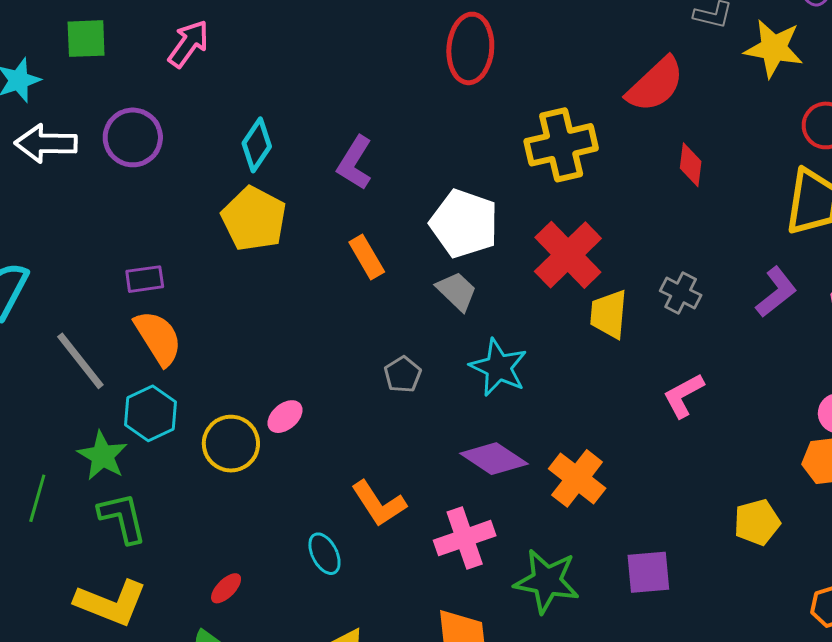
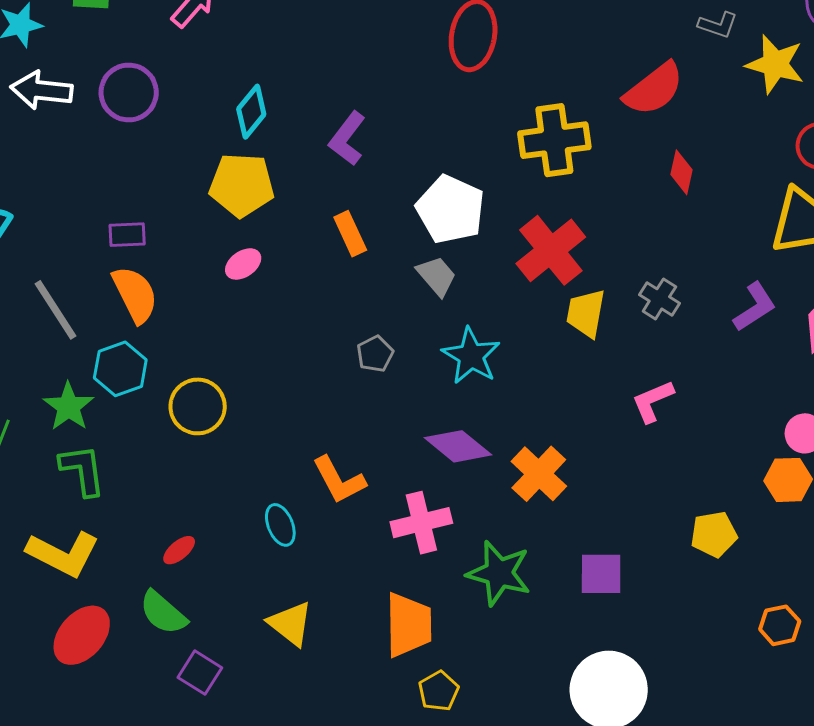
yellow pentagon: (254, 219) -> (242, 185), turned -30
pink ellipse: (285, 417) -> (243, 264), moved

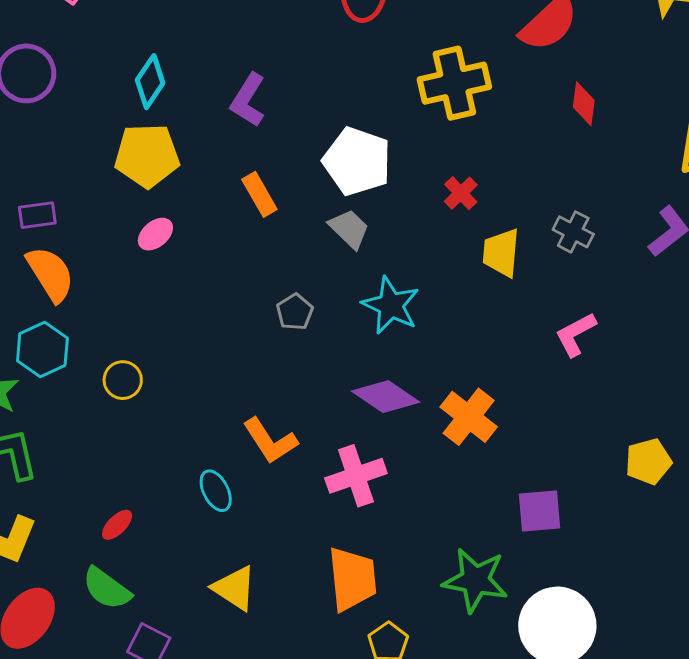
red cross: (551, 250) -> (461, 193), size x0.5
yellow circle: (198, 406) -> (123, 380), size x0.7
green star: (499, 573) -> (475, 580), moved

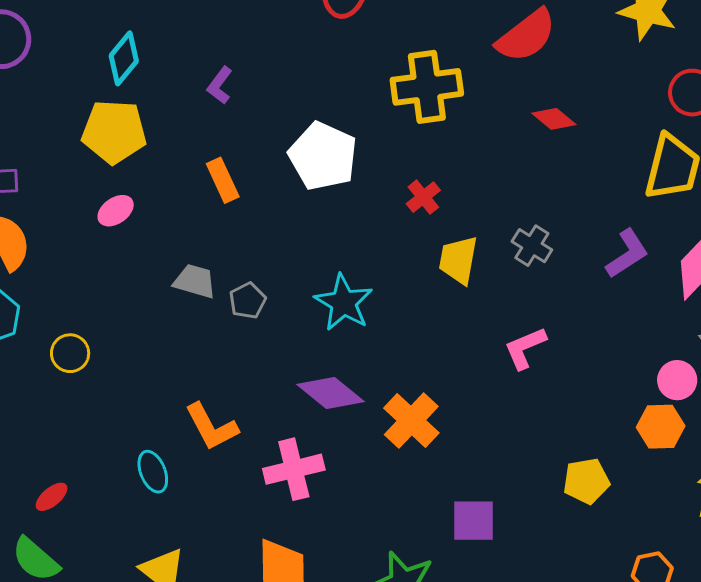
purple L-shape: (248, 100) -> (220, 85), size x0.7
red diamond: (584, 104) -> (554, 119), turned -63
gray trapezoid: (349, 229) -> (195, 281), moved, turned -33

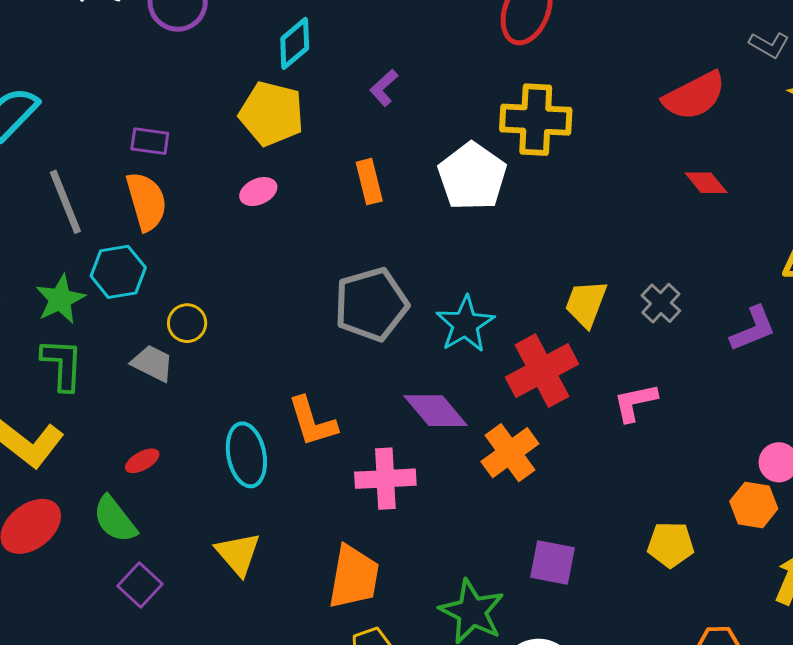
yellow cross: (427, 87) -> (536, 120), moved
red cross: (423, 197) -> (542, 371), moved, size x2.0
gray trapezoid: (195, 281) -> (152, 363), moved
gray pentagon: (247, 301) -> (371, 304), size x2.0
cyan ellipse: (153, 472) -> (246, 455), size x1.5

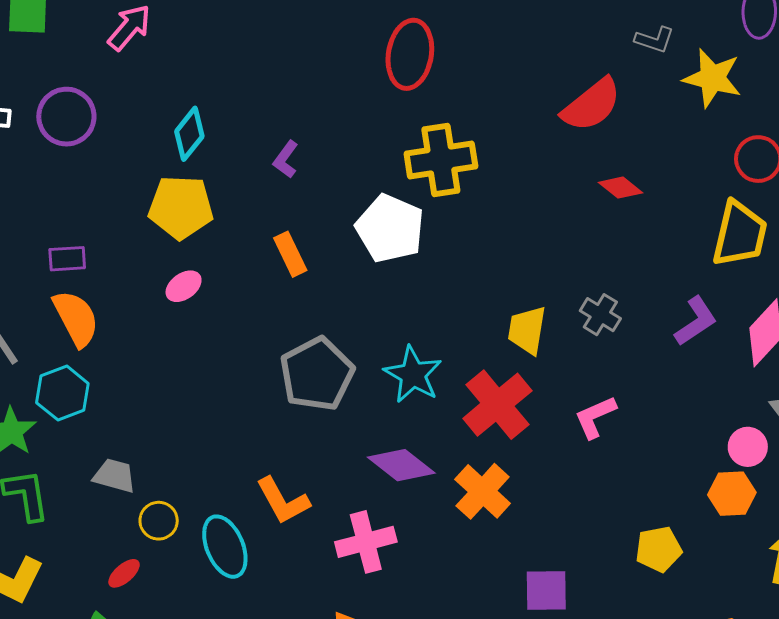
yellow circle: (187, 323) -> (159, 521), moved

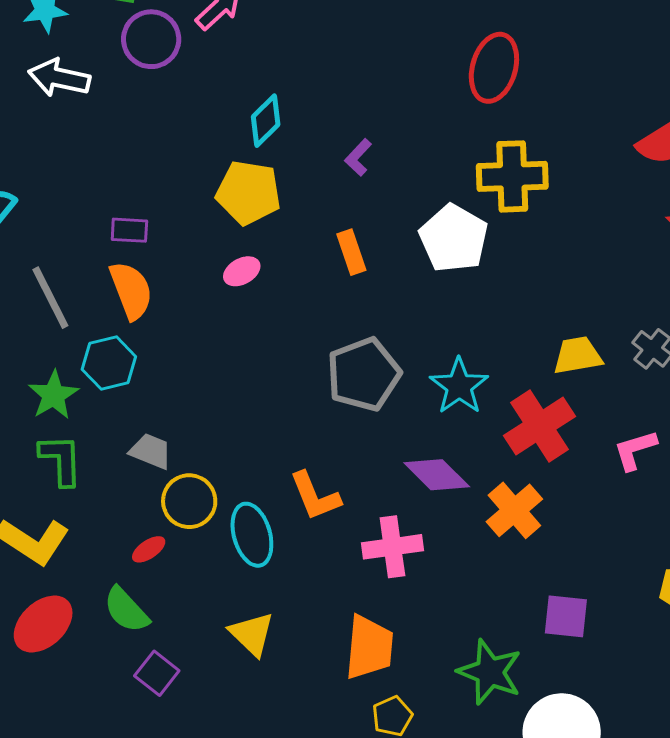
purple circle: (66, 117) -> (151, 39), moved
yellow trapezoid: (527, 330) -> (578, 356), turned 64
yellow circle: (159, 521) -> (189, 501), size x1.4

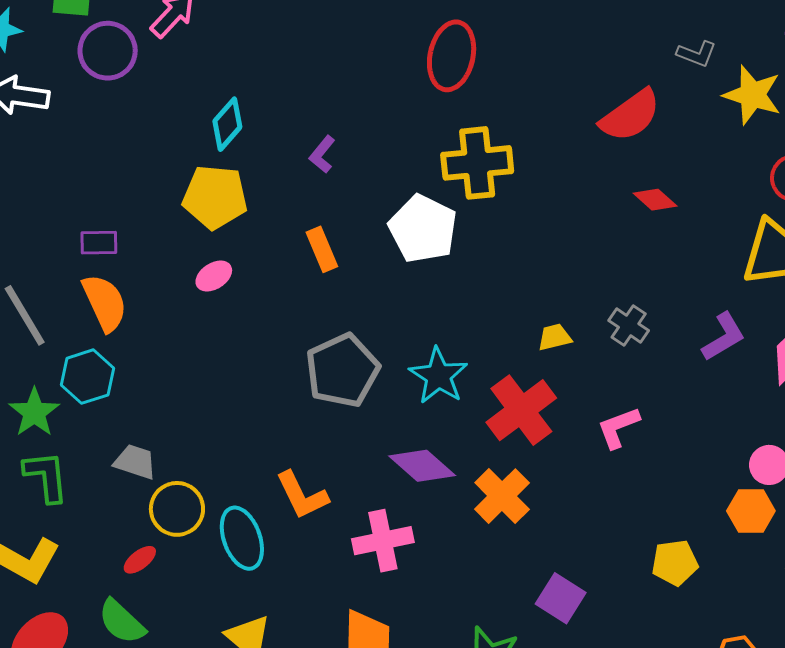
yellow trapezoid: (578, 356) -> (555, 337), size x0.7
purple square: (566, 616) -> (561, 598), turned 30

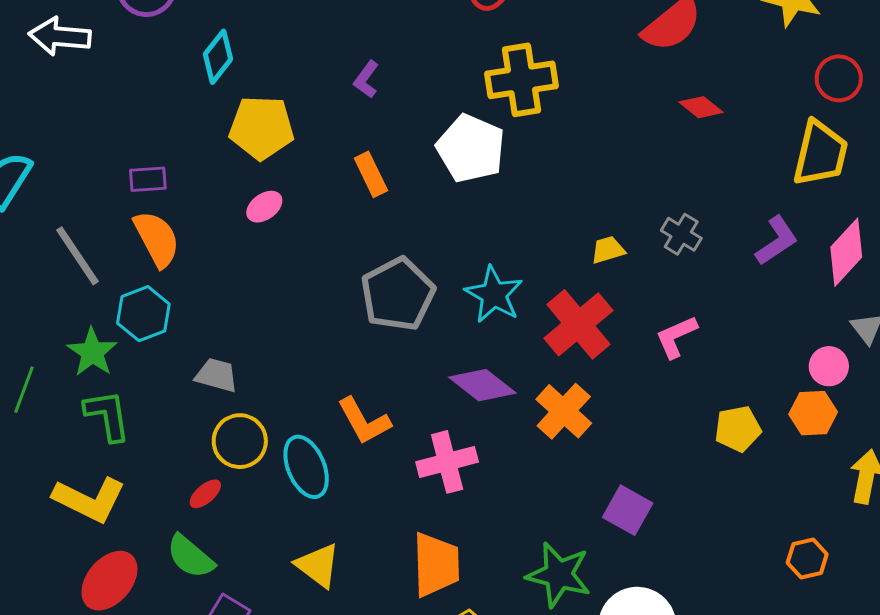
cyan diamond: (227, 124) -> (218, 57), moved
gray trapezoid: (135, 462) -> (217, 375), moved
yellow pentagon: (675, 563) -> (738, 429), moved

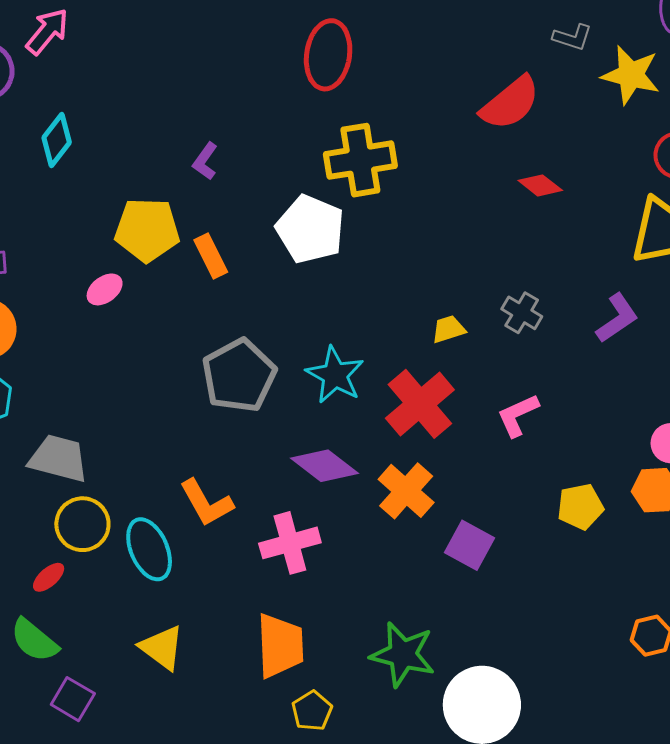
yellow pentagon: (261, 128) -> (147, 230), moved
gray trapezoid: (217, 375) -> (59, 458), size x1.4
purple square: (628, 510) -> (469, 545), moved

